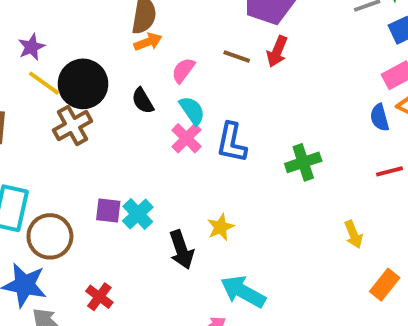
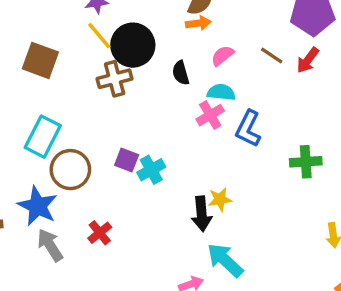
cyan semicircle: (192, 111) -> (221, 92), turned -64
black arrow: (181, 250) -> (202, 214), moved

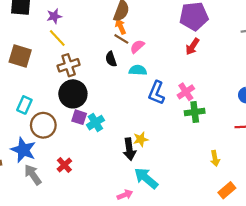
orange arrow: (198, 23) -> (121, 26), turned -104
black circle: (133, 45) -> (73, 94), moved
brown line: (272, 55) -> (121, 39), moved
pink cross: (210, 115) -> (186, 92), moved
cyan rectangle: (43, 137) -> (24, 105), size x0.7

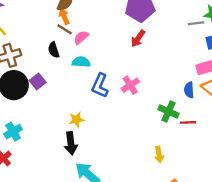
green cross: (195, 112) -> (169, 112), moved, turned 30
purple square: (79, 117) -> (38, 81), moved, turned 32
cyan cross: (95, 123) -> (13, 132), moved
yellow star: (141, 139) -> (77, 120), moved

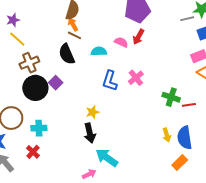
pink semicircle: (81, 37) -> (121, 42), moved, turned 72
black semicircle: (54, 50) -> (67, 54), size x1.5
cyan semicircle: (81, 62) -> (99, 51), moved
blue semicircle: (189, 90) -> (185, 138), moved, size x1.6
cyan cross: (13, 132) -> (39, 128), turned 35

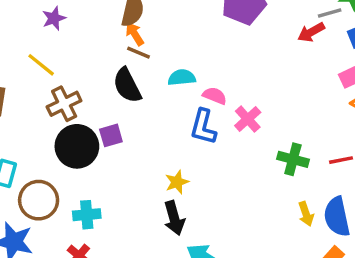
purple star: (13, 20) -> (54, 18), moved
red arrow: (138, 37) -> (311, 32), moved, turned 35
pink semicircle: (121, 42) -> (215, 96), moved
purple square: (56, 83) -> (111, 135), turned 32
green cross: (171, 97) -> (293, 159), moved

